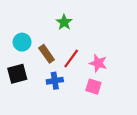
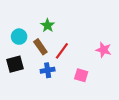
green star: (64, 22) -> (48, 25), moved
pink star: (98, 63) -> (104, 50), moved

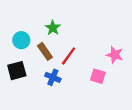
blue cross: (48, 70) -> (53, 77), turned 32
pink square: (81, 75) -> (98, 76), moved

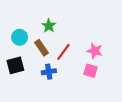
pink star: (115, 55) -> (95, 51), moved
blue cross: (53, 77) -> (49, 72), turned -32

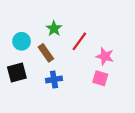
red line: (63, 52) -> (79, 41), moved

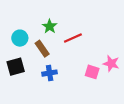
red line: (79, 41) -> (73, 38), turned 30
pink star: (105, 56) -> (111, 64), moved

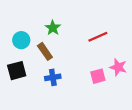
red line: (73, 38) -> (98, 37), moved
pink square: (92, 72) -> (98, 76), turned -32

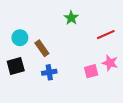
green star: (53, 28) -> (71, 18), moved
red line: (98, 37) -> (106, 35), moved

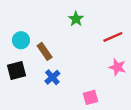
pink square: (91, 71) -> (90, 97), moved
blue cross: (49, 72) -> (52, 77), turned -32

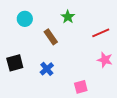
cyan circle: (21, 40) -> (25, 19), moved
brown rectangle: (45, 51) -> (51, 37), moved

